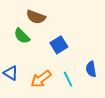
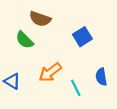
blue square: (59, 45) -> (82, 37), moved
orange arrow: (41, 79) -> (50, 72), moved

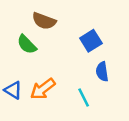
orange arrow: (50, 72) -> (43, 89), moved
blue semicircle: (101, 77) -> (102, 72), moved

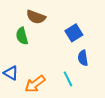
green semicircle: (27, 44) -> (22, 36), turned 30
orange arrow: (43, 89) -> (35, 84), moved

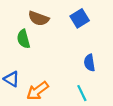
blue square: (74, 33) -> (80, 18), moved
cyan line: (68, 79) -> (82, 93), moved

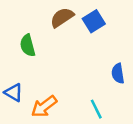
brown semicircle: (39, 18) -> (62, 17), moved, turned 126
blue semicircle: (89, 63) -> (118, 73), moved

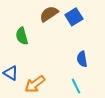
blue semicircle: (118, 73) -> (82, 59), moved

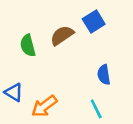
brown semicircle: (49, 14) -> (62, 35), moved

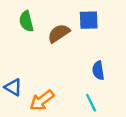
blue square: (94, 21) -> (89, 20), turned 30
green semicircle: (28, 46) -> (26, 21), moved

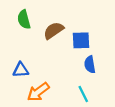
blue square: (89, 20) -> (81, 40), moved
blue triangle: (13, 87) -> (21, 70), moved, turned -35

